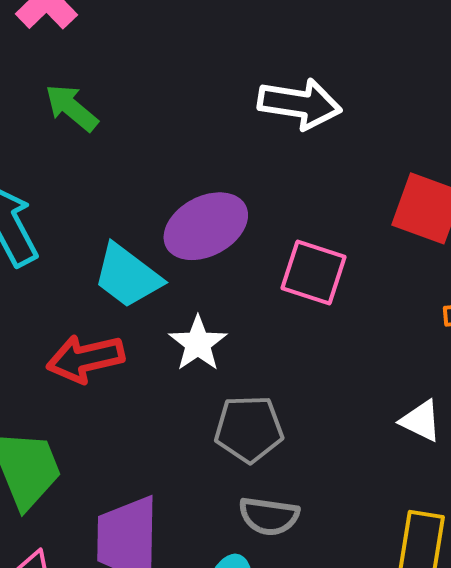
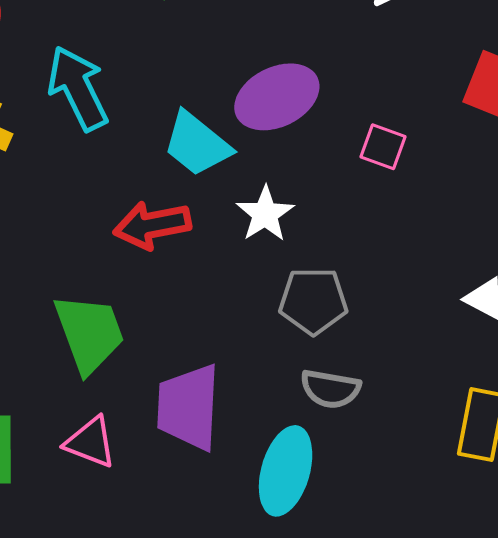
pink square: (313, 272) -> (383, 147), size x0.7

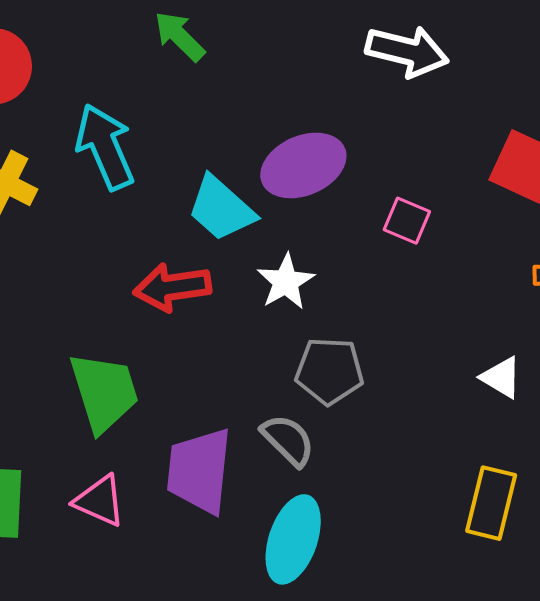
gray semicircle: (330, 389) -> (288, 440), moved, turned -148

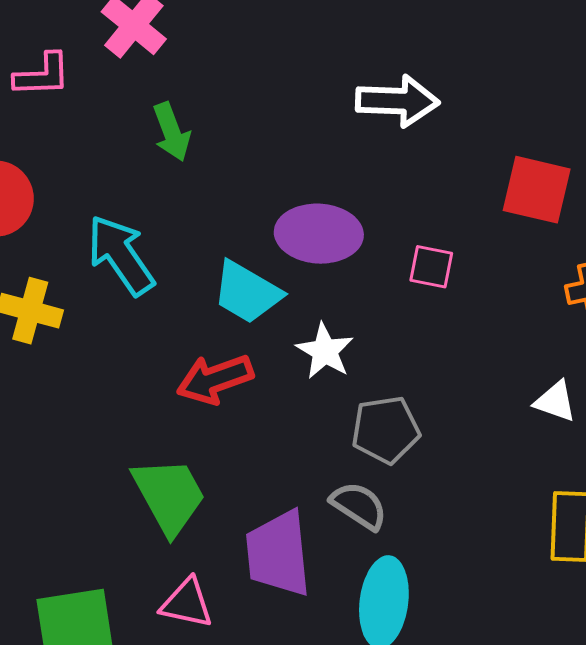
green arrow: (180, 36) -> (172, 132), turned -144
purple ellipse: (303, 165) -> (319, 234), turned 38

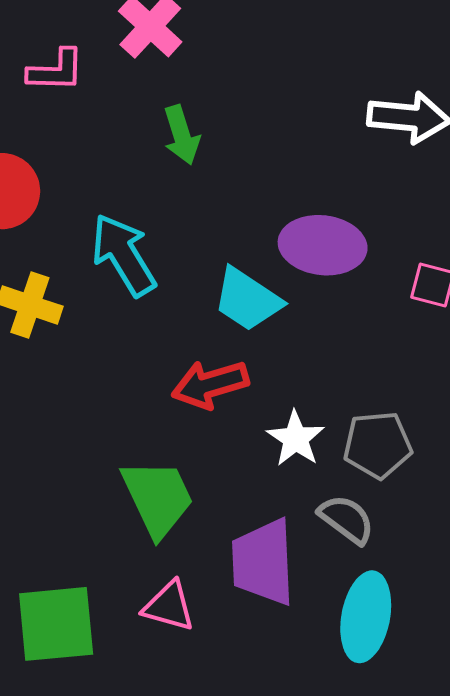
white star: (325, 351) -> (296, 439), moved

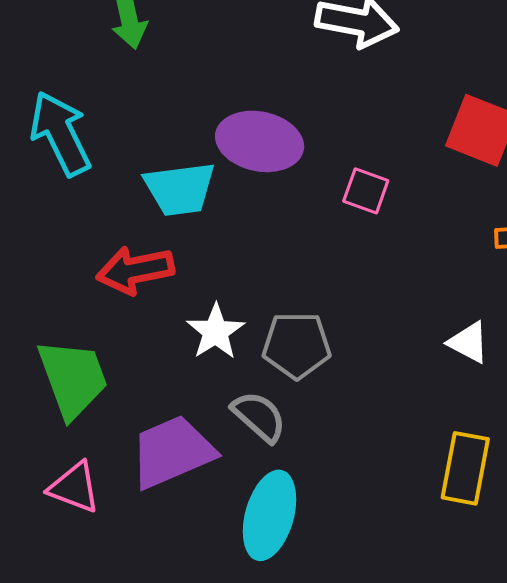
cyan trapezoid: (247, 300) -> (180, 189), turned -46
purple trapezoid: (263, 562) -> (172, 452), turned 64

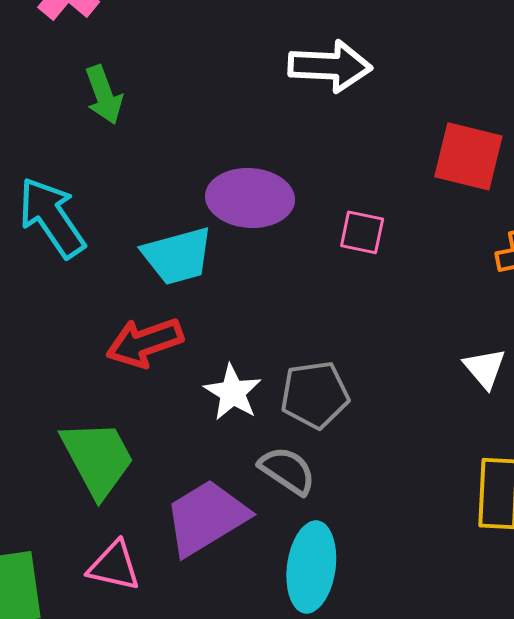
white triangle: (469, 342) -> (485, 368), turned 30

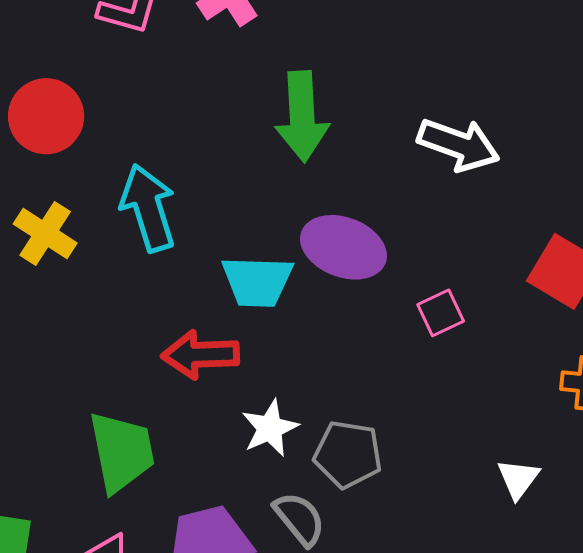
green arrow: (104, 95) -> (302, 116), moved, size x1.5
pink square: (362, 232) -> (441, 313), turned 36

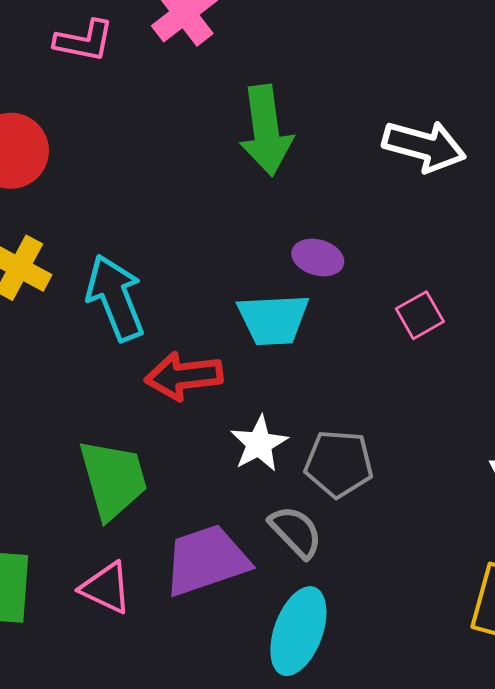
cyan arrow: (148, 208) -> (115, 298), moved
purple ellipse: (343, 247) -> (318, 258), size x0.6
cyan trapezoid: (257, 281) -> (273, 319), moved

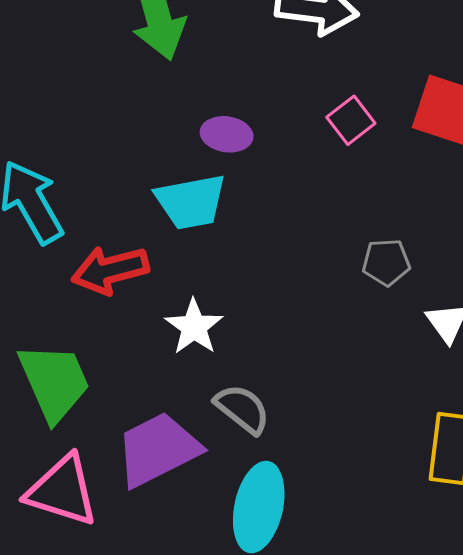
pink square: (420, 315) -> (351, 120), moved
gray pentagon: (339, 464) -> (386, 262), moved, size x0.7
pink triangle: (106, 588) -> (62, 491), size x1.4

